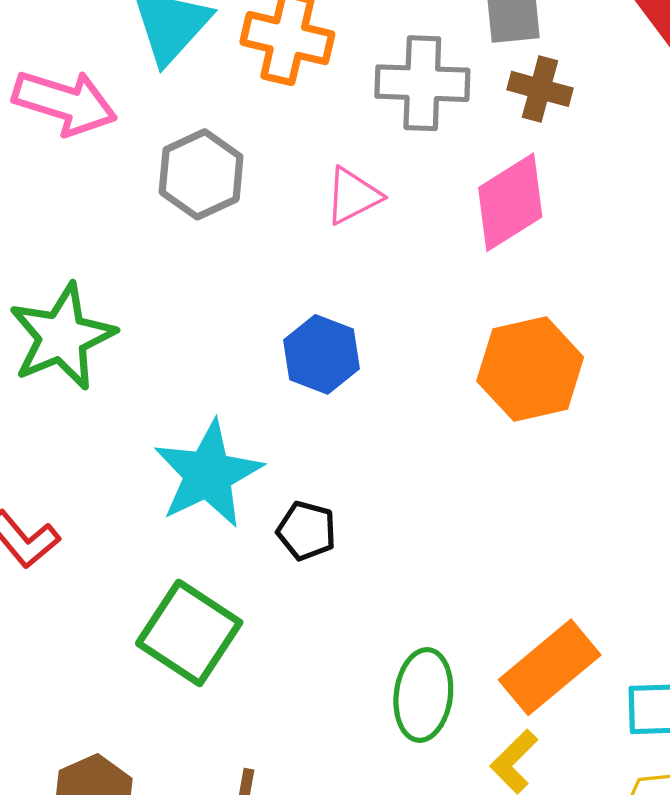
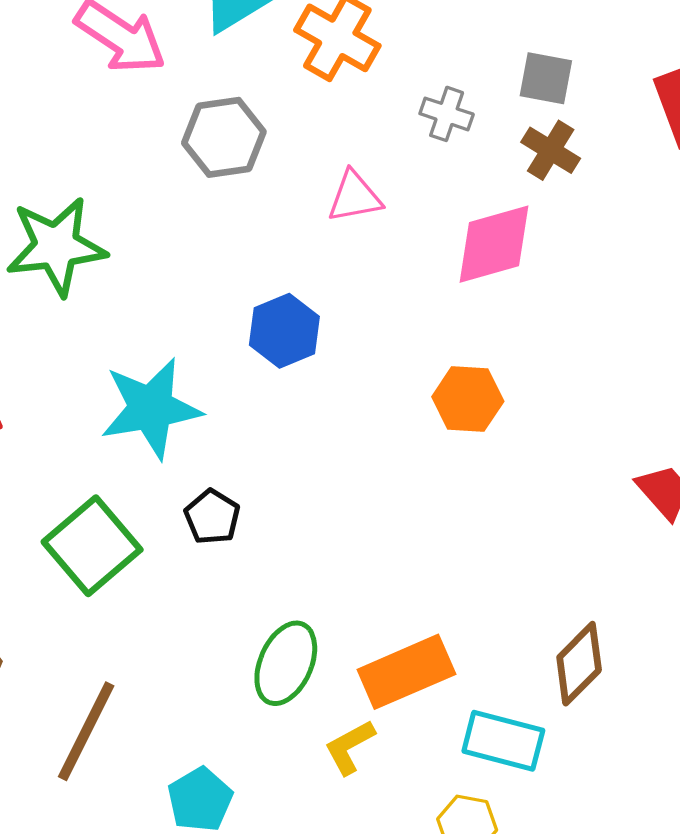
gray cross: (422, 83) -> (447, 114), size x0.6
orange hexagon: (530, 369) -> (468, 399), size x0.7
black pentagon: (307, 531) -> (212, 517), moved

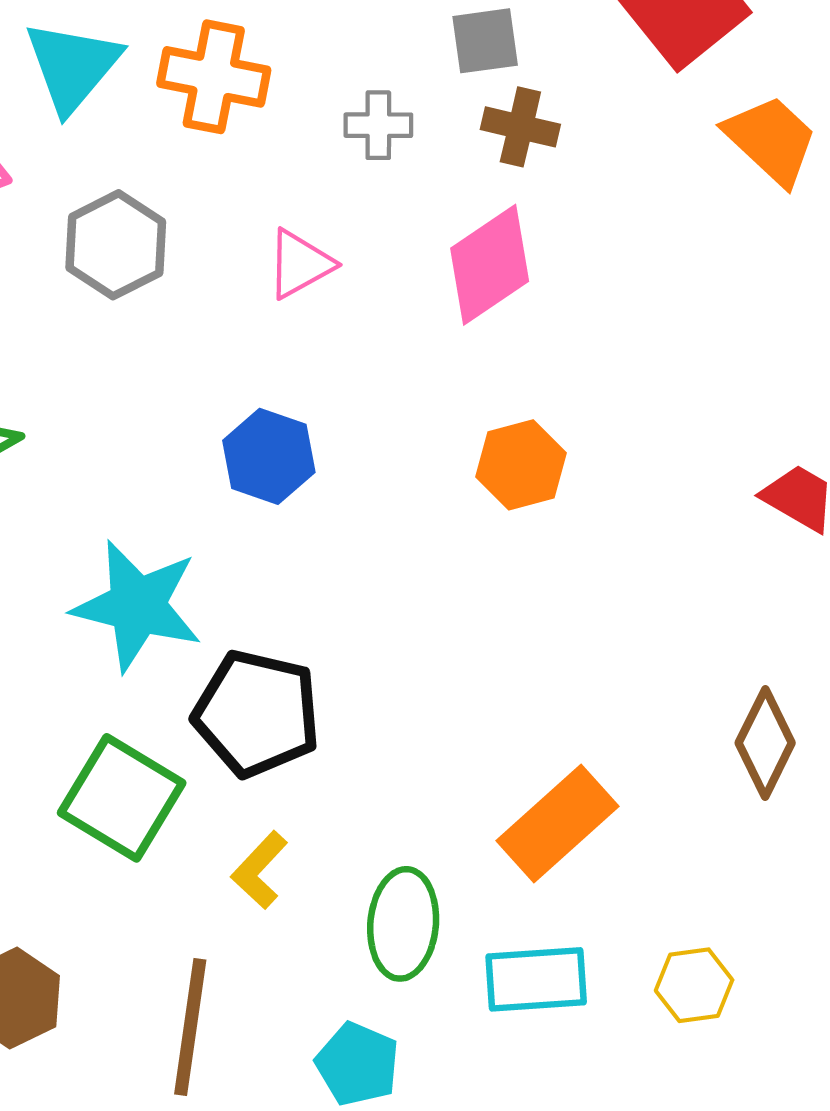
cyan star: (151, 408) -> (137, 606), turned -30
black pentagon: (212, 517) -> (257, 713), size x1.8
green ellipse: (286, 663) -> (403, 924), moved
cyan rectangle: (503, 741) -> (536, 979), moved
yellow L-shape: (350, 747) -> (259, 870), moved

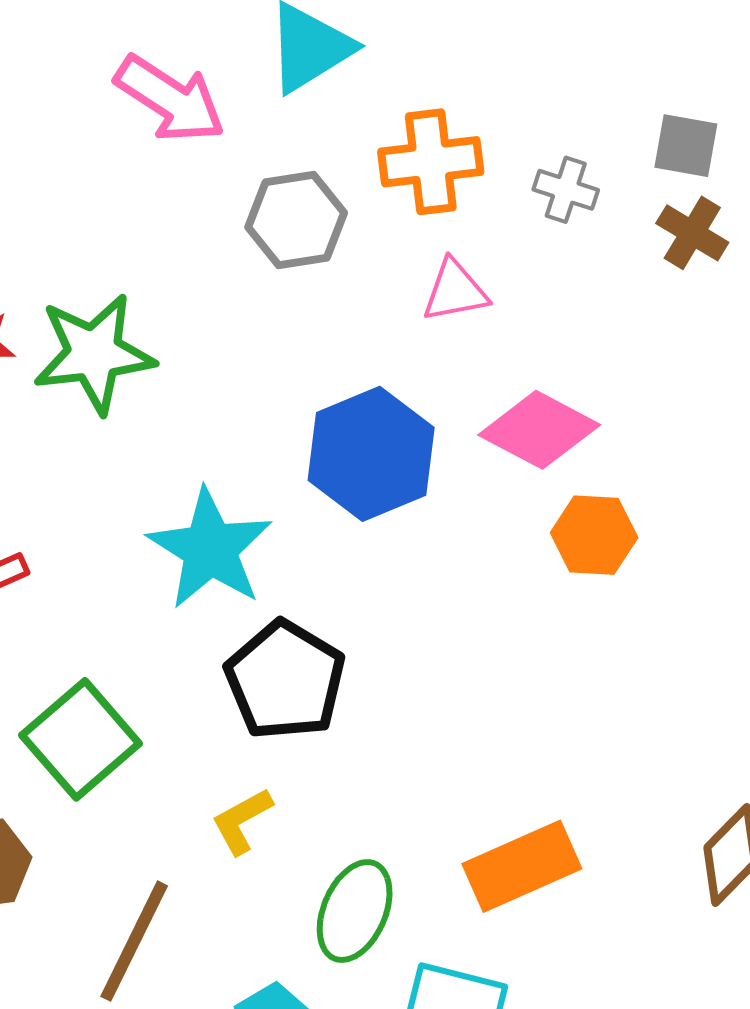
orange cross: (214, 77) -> (431, 162), moved, turned -36
pink diamond: (490, 265) -> (539, 430), moved, turned 44
blue hexagon: (269, 456) -> (371, 454), size x1.5
green square: (122, 798) -> (81, 739), moved

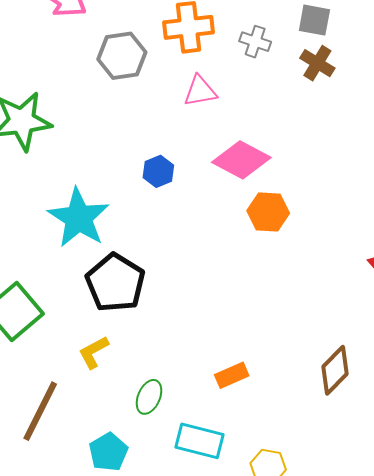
blue hexagon: (371, 454) -> (158, 171), size x0.5
orange rectangle: (522, 866) -> (232, 375), size x0.6
green ellipse: (355, 911) -> (149, 397), size x0.7

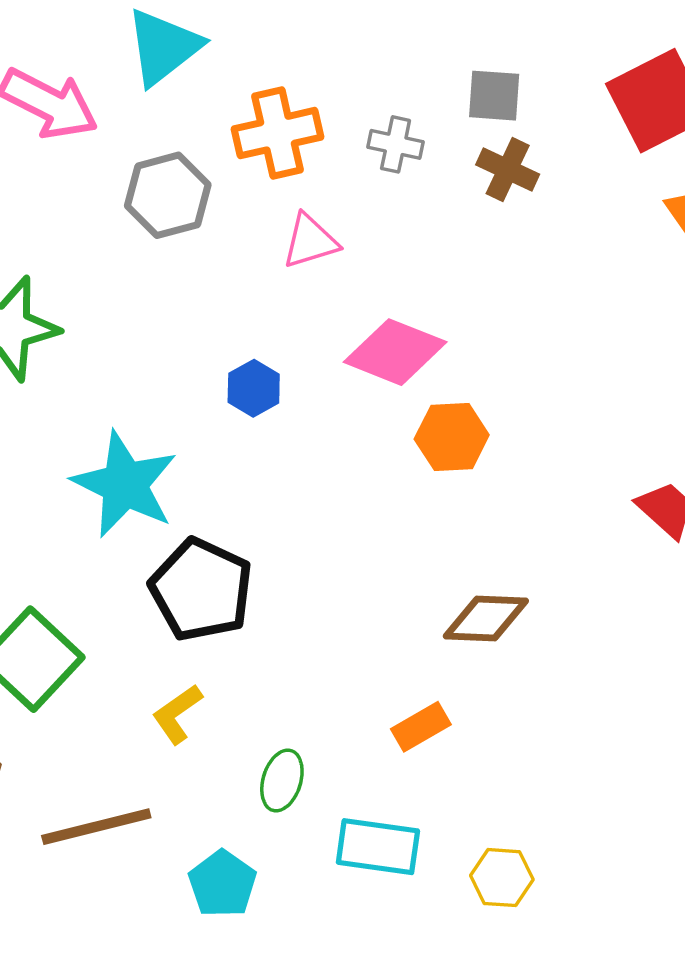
brown diamond: (335, 370) -> (486, 618), moved, turned 54
brown line: (40, 411) -> (96, 827), turned 56

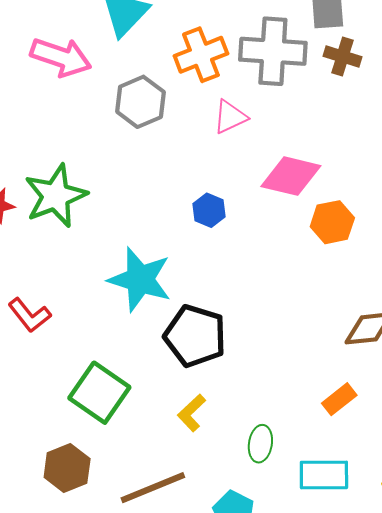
gray cross: (396, 144) -> (273, 51), size x2.0

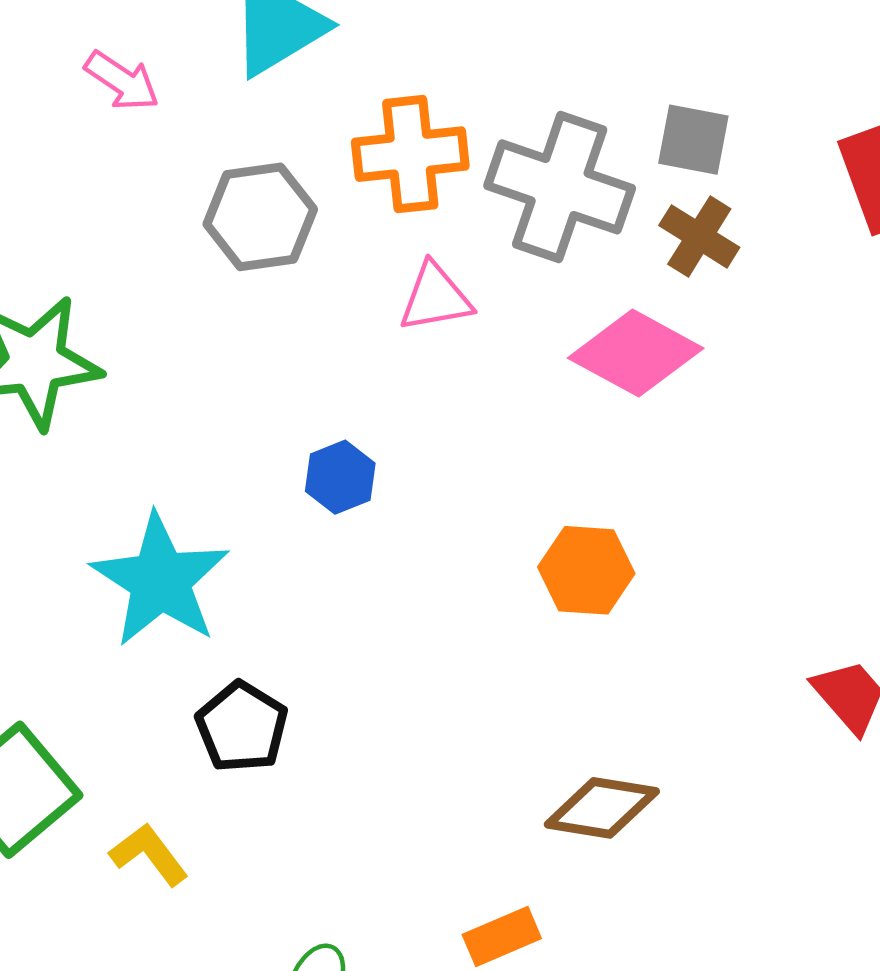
pink arrow: (61, 57) -> (122, 81), size x0.6
pink diamond: (291, 176) -> (636, 353), moved
black pentagon: (195, 336) -> (242, 727), size x0.7
yellow L-shape: (192, 413) -> (149, 854), moved, turned 81

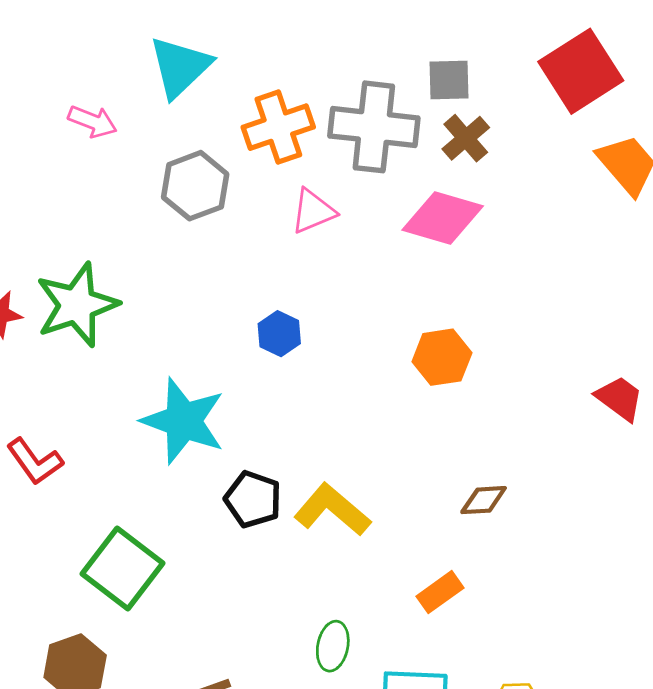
brown cross: (699, 236) -> (466, 138), turned 30
brown diamond: (602, 808) -> (484, 500), size x0.7
yellow L-shape: (149, 854) -> (332, 510), moved, size x1.5

